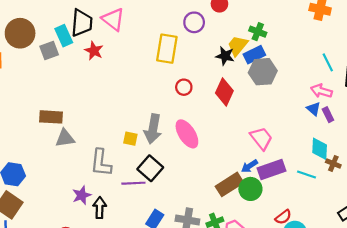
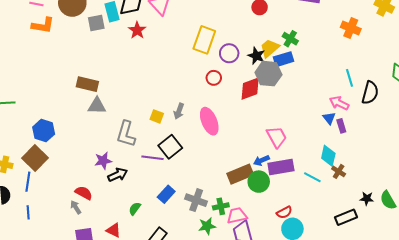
purple circle: (194, 22) -> (229, 53), moved
gray hexagon: (263, 72) -> (268, 74), moved
red diamond: (224, 92) -> (250, 89), turned 35
gray arrow: (153, 129) -> (179, 111), size x0.6
black arrow: (100, 208) -> (118, 175), turned 54

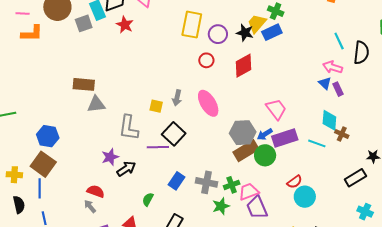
gray hexagon: (268, 74) -> (243, 133), moved

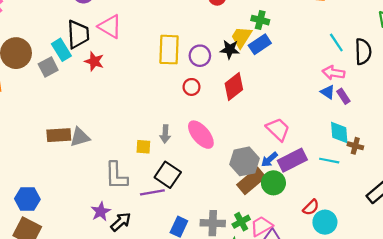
gray triangle: (96, 104) -> (80, 137), moved

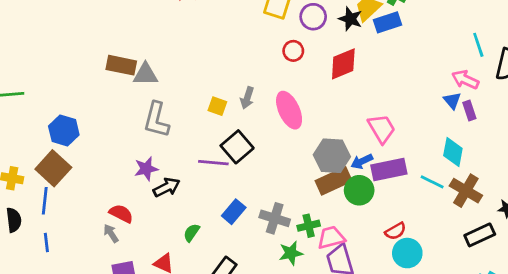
brown cross: (355, 146) -> (466, 191), moved, size x1.6
gray L-shape: (116, 176) -> (156, 120), moved

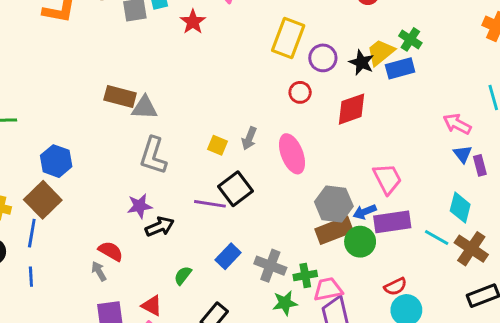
pink arrow: (465, 80) -> (457, 124), moved

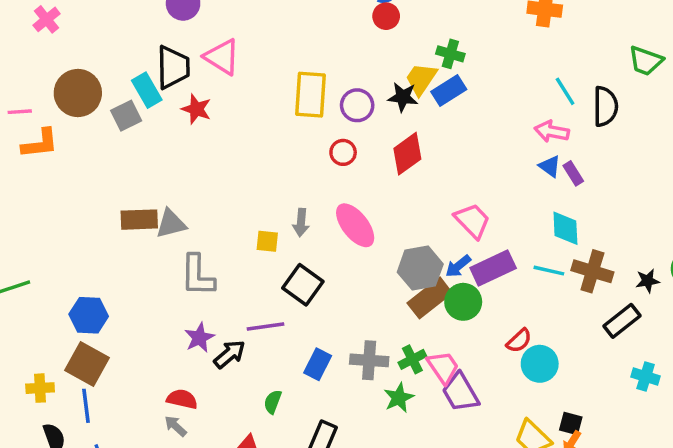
pink arrow: (457, 124) -> (552, 131), moved
purple line: (210, 204) -> (265, 327), moved
pink trapezoid: (328, 289) -> (443, 367), turned 84

